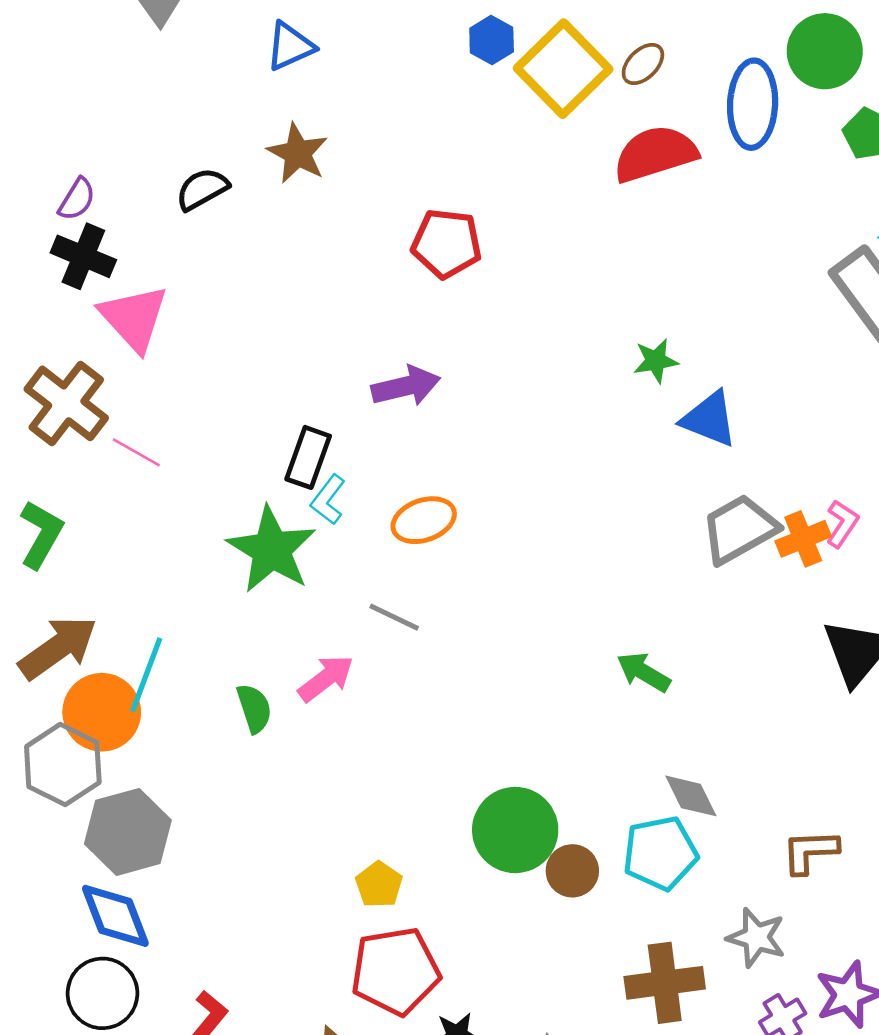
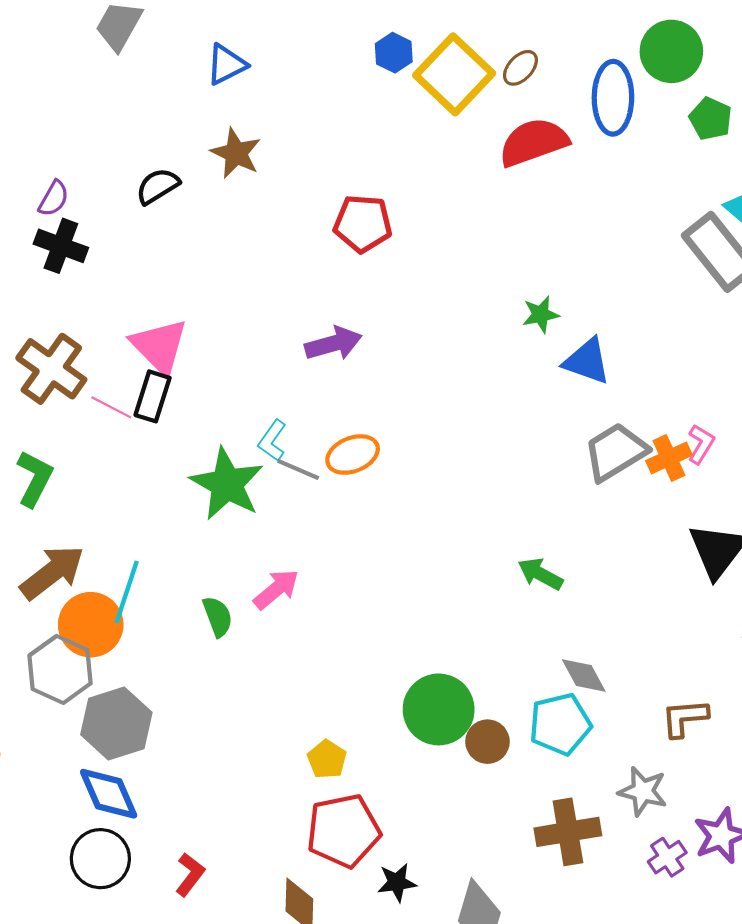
pink triangle: (134, 318) -> (159, 346), moved
black rectangle: (308, 457) -> (153, 396), moved
gray line: (394, 617) -> (298, 470), moved

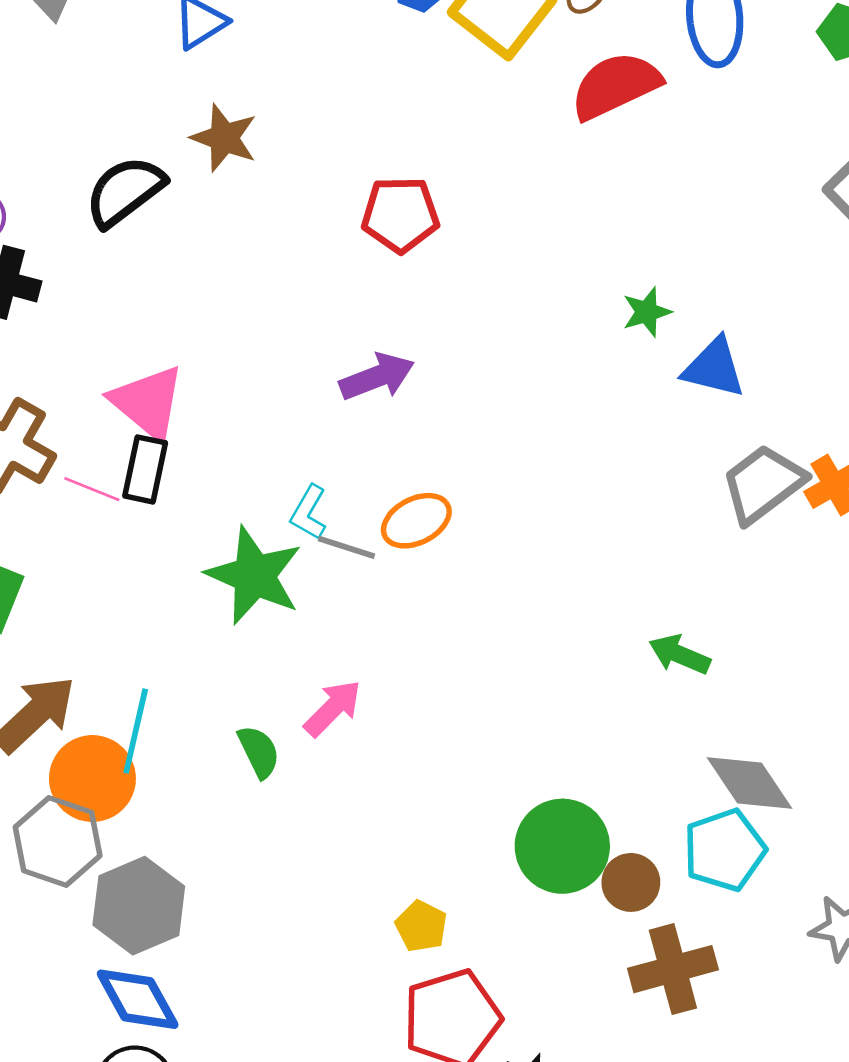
black semicircle: (158, 186) -> (125, 191), size x1.4
gray diamond: (584, 676) -> (750, 783), size x1.4
brown cross: (568, 832) -> (673, 969), moved

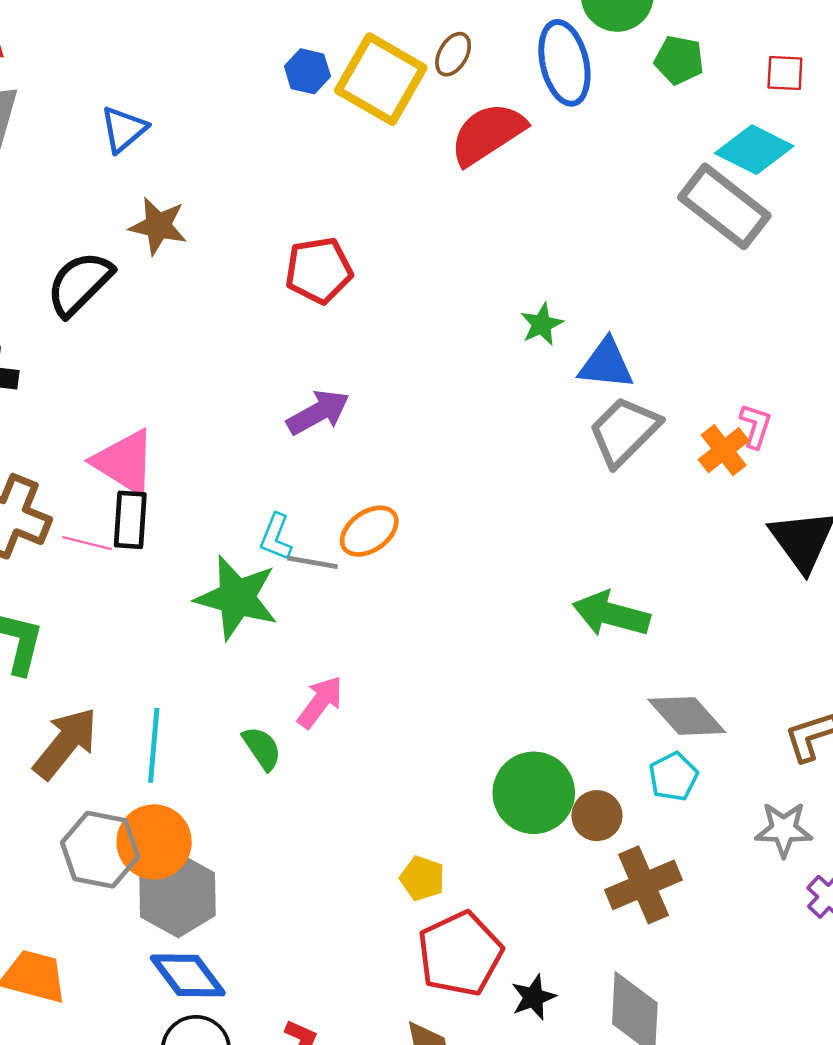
gray trapezoid: (763, 484) -> (624, 431), moved
green arrow: (679, 654) -> (611, 614), size x1.4
orange circle: (92, 779) -> (154, 842), moved
cyan pentagon: (725, 850) -> (673, 777), size x0.7

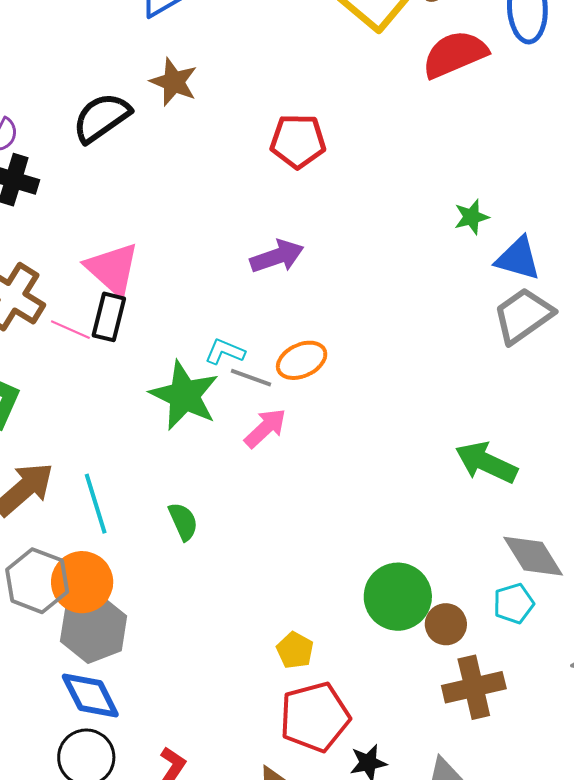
cyan L-shape: (276, 537) -> (225, 352), turned 81
pink arrow: (320, 702) -> (265, 428), moved
cyan line: (154, 745) -> (96, 504), turned -32

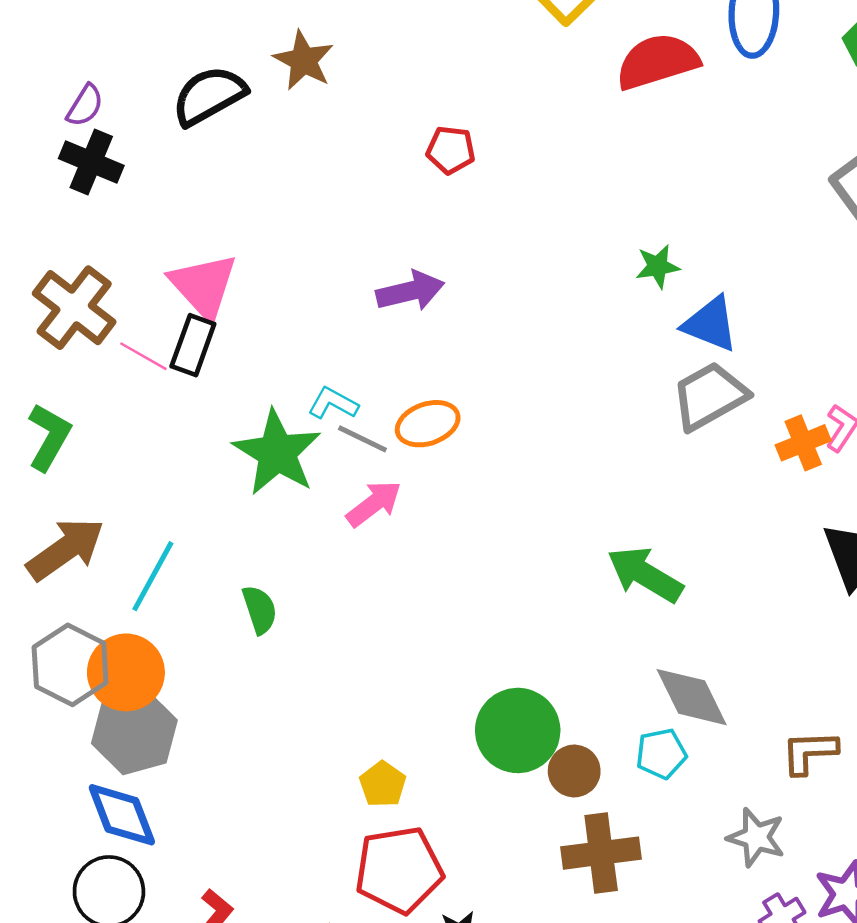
red pentagon: (298, 141) -> (451, 150), size x0.7
cyan line: (96, 504) -> (153, 576), turned 40

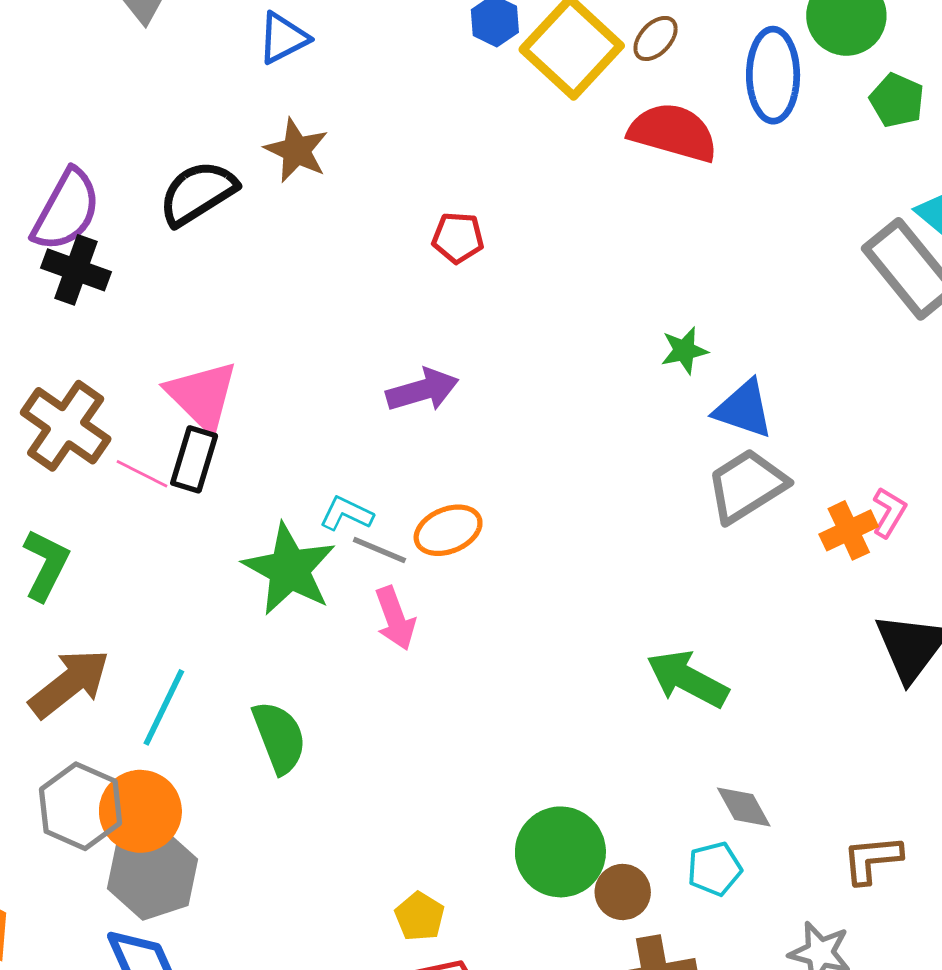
red semicircle: (657, 61) -> (673, 132), turned 36
purple semicircle: (85, 105) -> (66, 210), size x1.8
pink arrow: (374, 504) -> (395, 618), turned 110
green semicircle: (260, 610) -> (279, 737), size x1.4
gray diamond: (692, 697) -> (744, 807), size x0.7

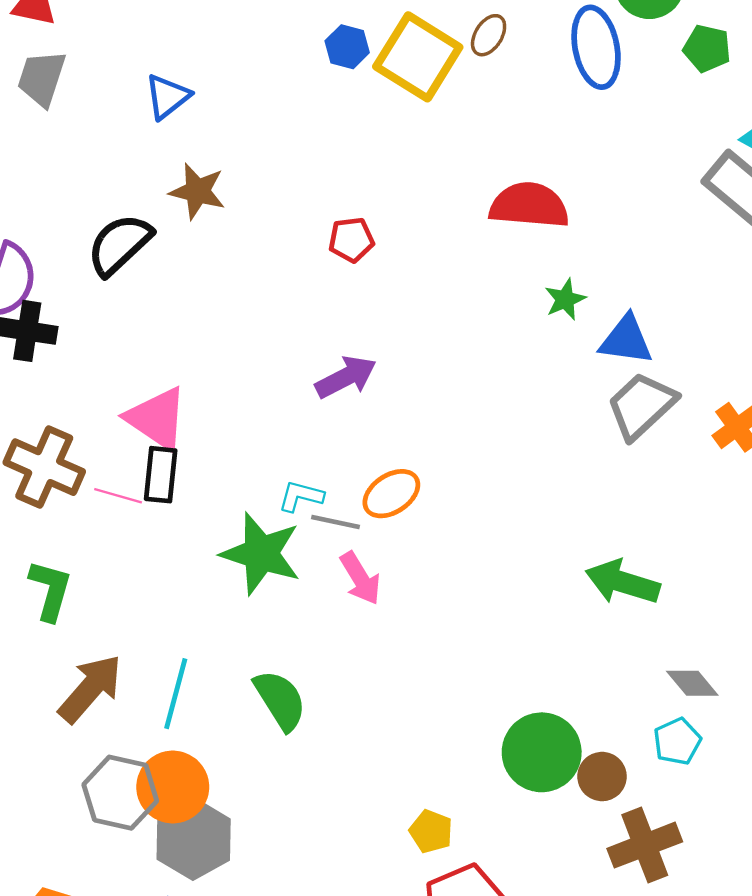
red semicircle: (673, 132) -> (529, 205), moved

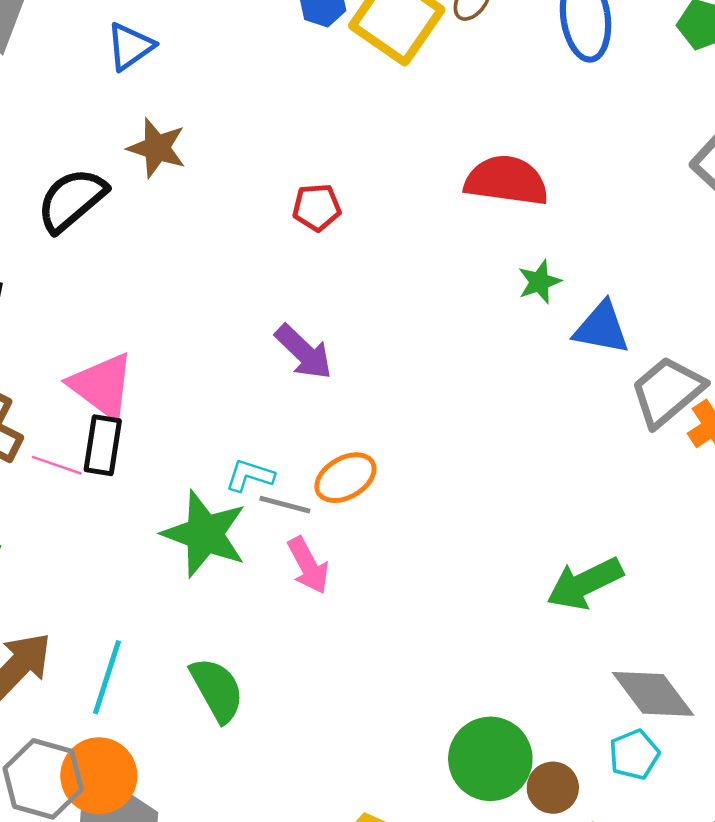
purple arrow: (346, 377) -> (304, 352), turned 68
gray trapezoid: (641, 406) -> (667, 391), moved
green arrow: (623, 582) -> (585, 583), turned -46
gray diamond: (692, 683) -> (653, 694), size x1.5

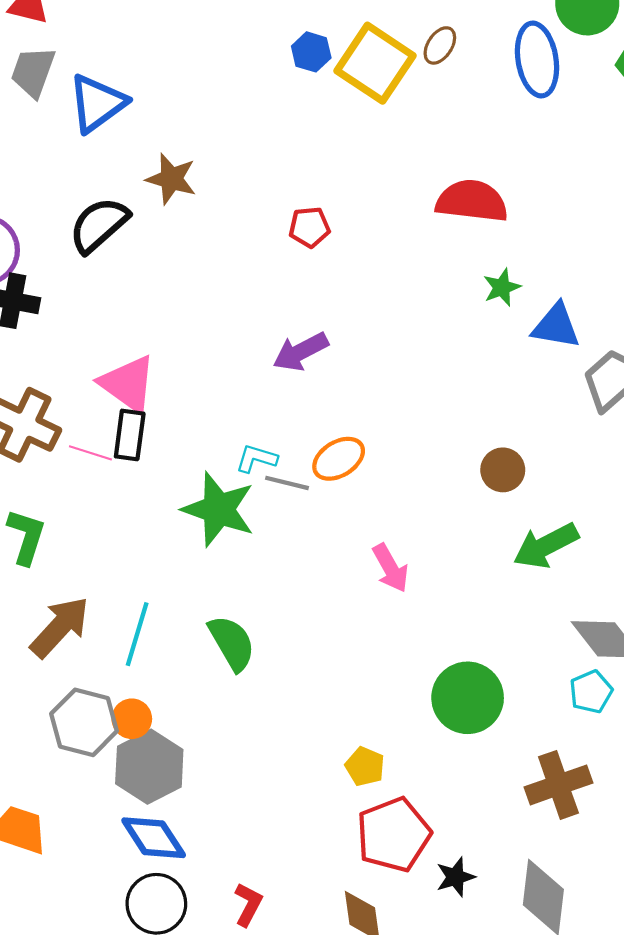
blue triangle: (130, 46) -> (97, 103), moved, size x1.4
purple arrow: (304, 352) -> (301, 352), turned 110
pink arrow: (308, 565) -> (391, 568), moved
orange circle: (99, 776) -> (132, 719), size x0.6
brown circle: (553, 788) -> (503, 470), moved

